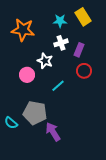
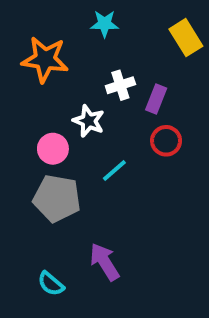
yellow rectangle: (83, 17) -> (186, 38), moved
cyan star: (60, 21) -> (104, 24), moved
gray pentagon: (35, 113) -> (57, 198), moved
cyan semicircle: (11, 123) -> (51, 284), moved

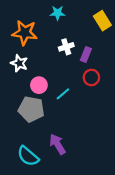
white star: (89, 121) -> (19, 63), moved
pink circle: (53, 149) -> (39, 85), moved
cyan semicircle: (51, 284) -> (28, 156), size x1.5

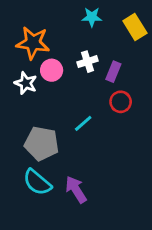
cyan star: (58, 13) -> (92, 17), moved
pink circle: (39, 85) -> (52, 70), moved
cyan semicircle: (28, 156) -> (37, 182), moved

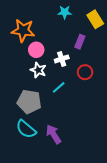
white cross: (87, 62) -> (62, 59), moved
purple rectangle: (113, 72) -> (80, 42), moved
white star: (26, 83) -> (38, 70), moved

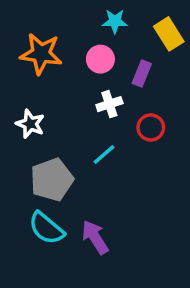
pink circle: (36, 50) -> (100, 59), moved
white star: (38, 70) -> (30, 124), moved
gray pentagon: (29, 102) -> (52, 180), turned -30

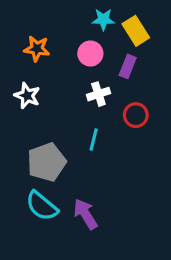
yellow rectangle: (169, 34) -> (136, 31), moved
orange star: (41, 54) -> (37, 49), size x0.7
white star: (30, 124) -> (27, 96), moved
cyan line: (104, 154) -> (94, 139), turned -35

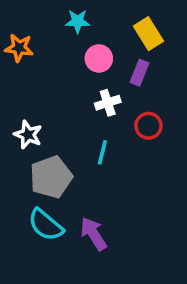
cyan star: (103, 19) -> (78, 21), moved
orange star: (37, 49) -> (19, 48), moved
white star: (27, 96) -> (28, 135), moved

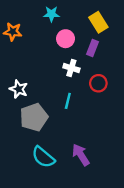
white cross: (108, 103) -> (71, 68), turned 35
cyan semicircle: (46, 225) -> (43, 157), moved
purple arrow: (94, 234) -> (81, 155), moved

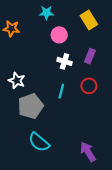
purple rectangle: (92, 48) -> (90, 56), moved
red circle: (98, 83) -> (89, 86), moved
purple arrow: (81, 155) -> (88, 152), moved

